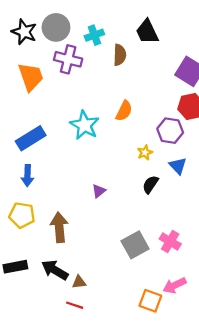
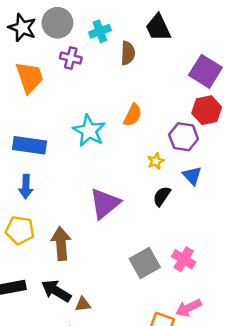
purple cross: (68, 59) -> (71, 58), size x0.7
blue rectangle: (31, 138) -> (30, 145), turned 40
purple triangle: (99, 191) -> (105, 204), size x2.0

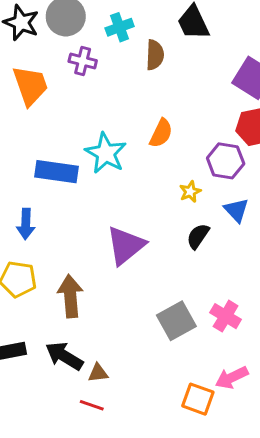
blue rectangle: (30, 145) -> (57, 172), moved

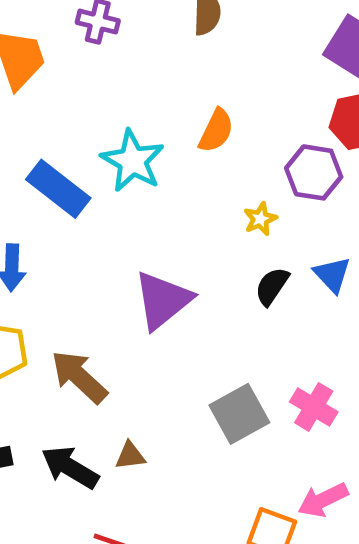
blue rectangle: (57, 172) -> (58, 189), turned 30
blue triangle: (236, 210) -> (332, 275), moved
brown arrow: (70, 296) -> (79, 377), turned -42
brown triangle: (98, 373) -> (130, 456), moved

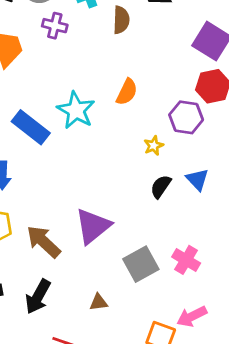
purple triangle: (163, 300) -> (93, 226), moved
brown triangle: (130, 456) -> (99, 302), moved
black arrow: (70, 467) -> (38, 297), turned -92

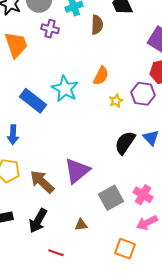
yellow star: (154, 146) -> (116, 101), moved
black semicircle: (161, 187) -> (125, 143), size x1.4
pink arrow: (192, 316) -> (147, 223), moved

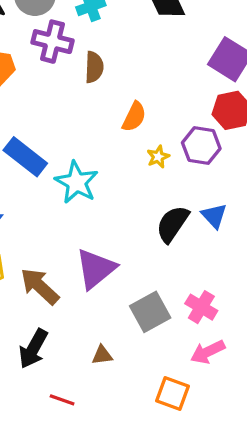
brown semicircle: (97, 25) -> (94, 67), moved
purple cross: (50, 29) -> (53, 42), size x1.4
cyan star: (65, 89) -> (77, 182), moved

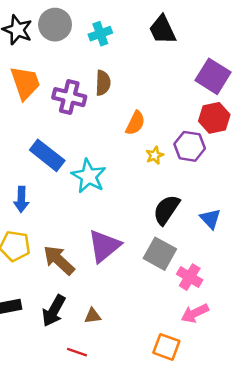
purple cross: (53, 42) -> (69, 97), moved
blue triangle: (214, 216) -> (210, 219), moved
gray square: (150, 312) -> (160, 254), moved, turned -32
brown triangle: (102, 355) -> (93, 316), moved

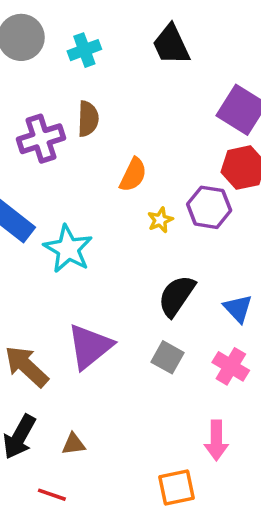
purple cross: (69, 97) -> (41, 139), turned -32
gray square: (160, 254) -> (168, 357), size x0.7
pink cross: (190, 277) -> (231, 366), moved
pink arrow: (195, 313) -> (216, 440), turned -64
orange square: (166, 347) -> (177, 487), turned -32

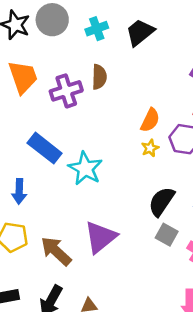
black trapezoid: (171, 45) -> (140, 32), moved, turned 76
orange semicircle: (133, 175) -> (150, 120), moved
gray square: (168, 357) -> (167, 235), moved

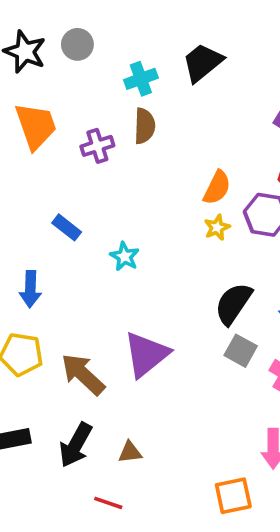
gray circle: (52, 20) -> (77, 44), size x0.7
cyan cross: (97, 29) -> (141, 79), moved
purple cross: (66, 91) -> (97, 146), size x0.7
blue rectangle: (45, 148) -> (67, 227), size x0.6
cyan star: (85, 168) -> (125, 256), size x0.6

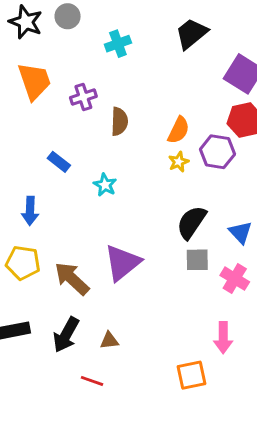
black trapezoid: (203, 63) -> (191, 34), moved
brown semicircle: (145, 126) -> (119, 121), moved
gray square: (241, 351) -> (197, 260), turned -30

